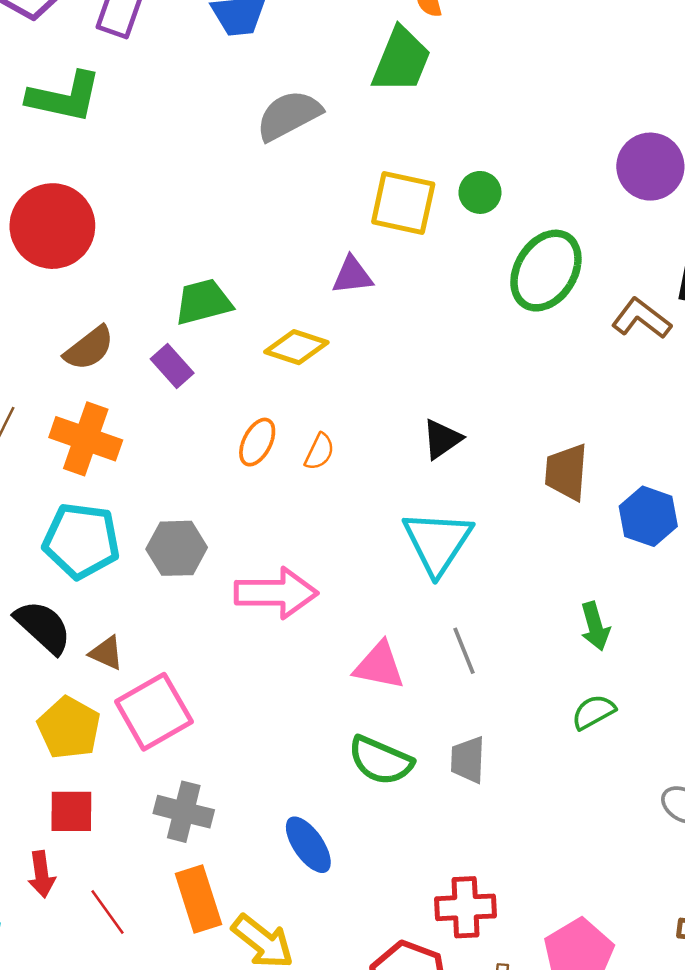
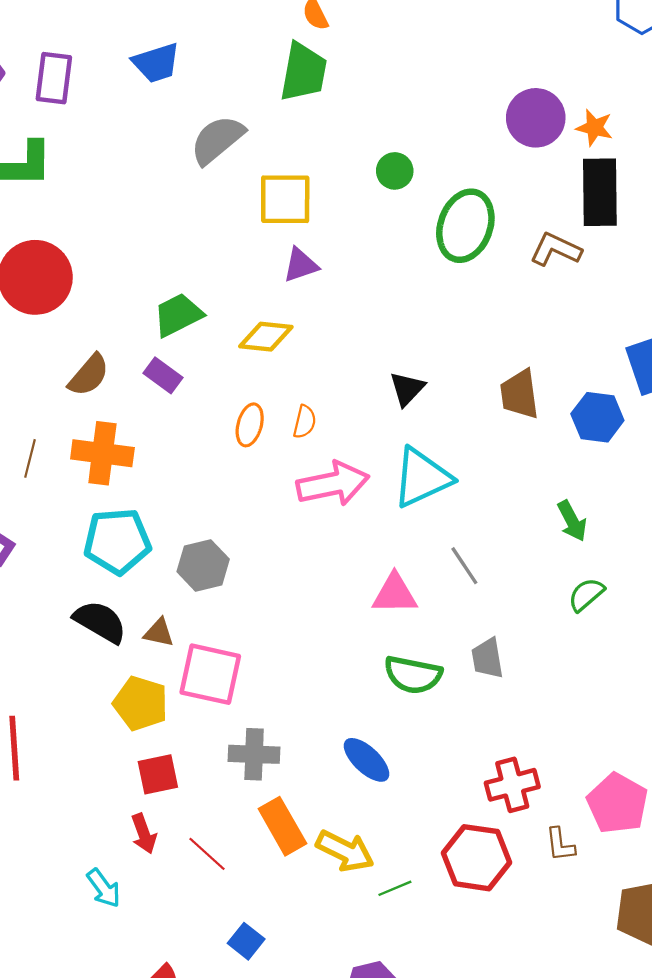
yellow square: (403, 203) -> (285, 199), moved
cyan triangle: (437, 542) -> (422, 478), turned 44
gray hexagon: (177, 548) -> (203, 565), moved
pink arrow: (276, 593) -> (333, 484), moved
pink square: (154, 712) -> (210, 674), turned -36

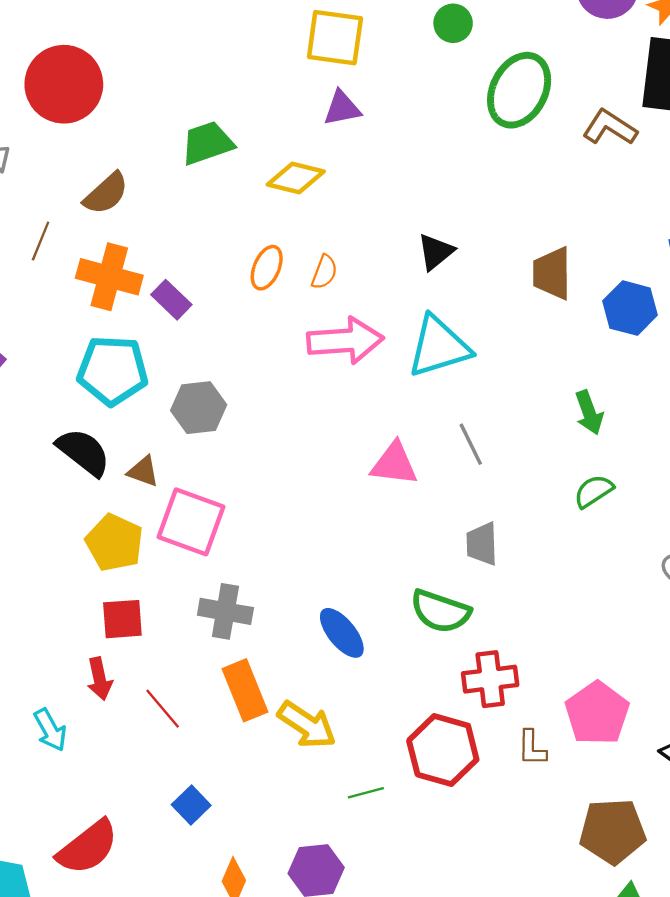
purple rectangle: (163, 375) -> (171, 300), moved
brown line: (30, 458) -> (41, 241), moved
green semicircle: (413, 675) -> (440, 611), moved
green line: (395, 888) -> (366, 793), moved

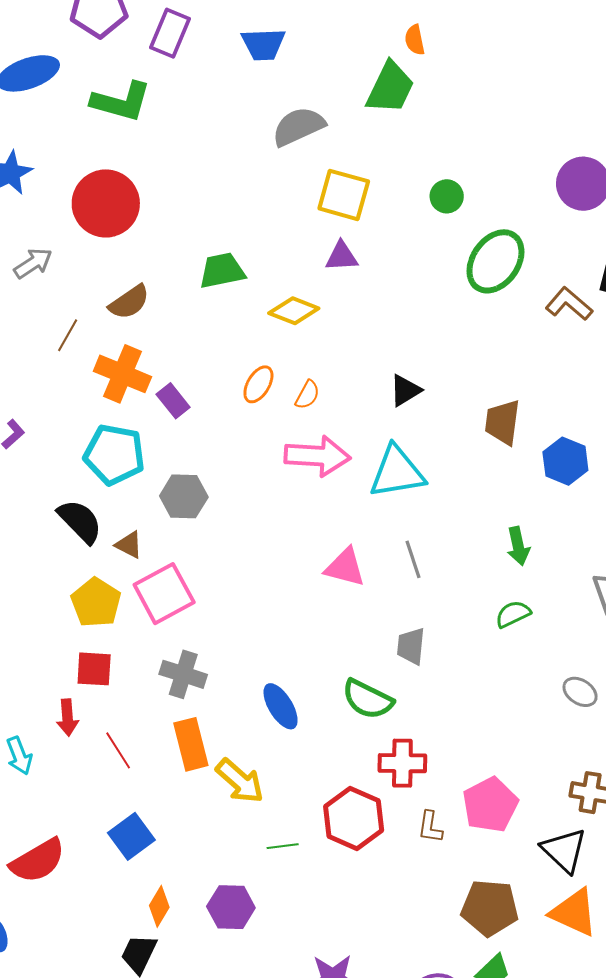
pink square: (191, 522) -> (164, 594), turned 34
blue square: (191, 805) -> (131, 836), size x1.4

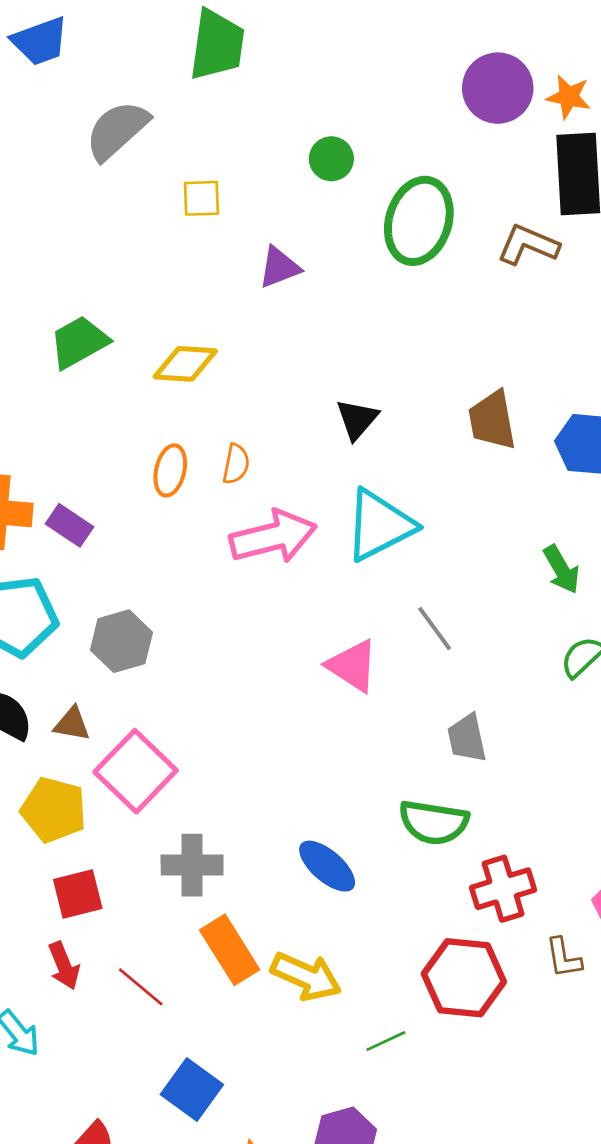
yellow square: (344, 195) -> (201, 198), size x0.6
purple triangle: (342, 256) -> (279, 267), moved
pink triangle: (345, 567) -> (352, 666), turned 36

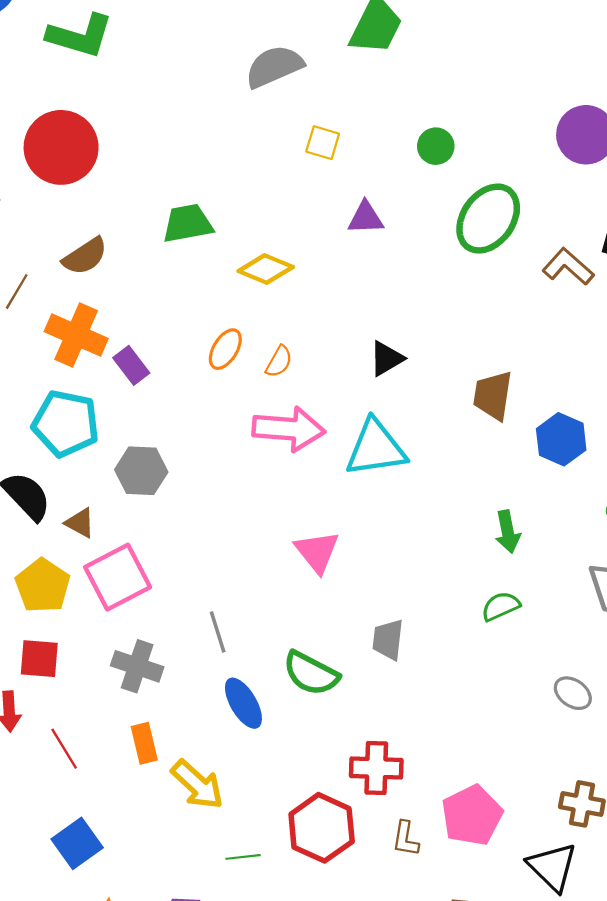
gray line: (435, 628) -> (218, 632), moved
green semicircle: (434, 822) -> (311, 673), moved
orange rectangle: (230, 950) -> (144, 743), size x0.7

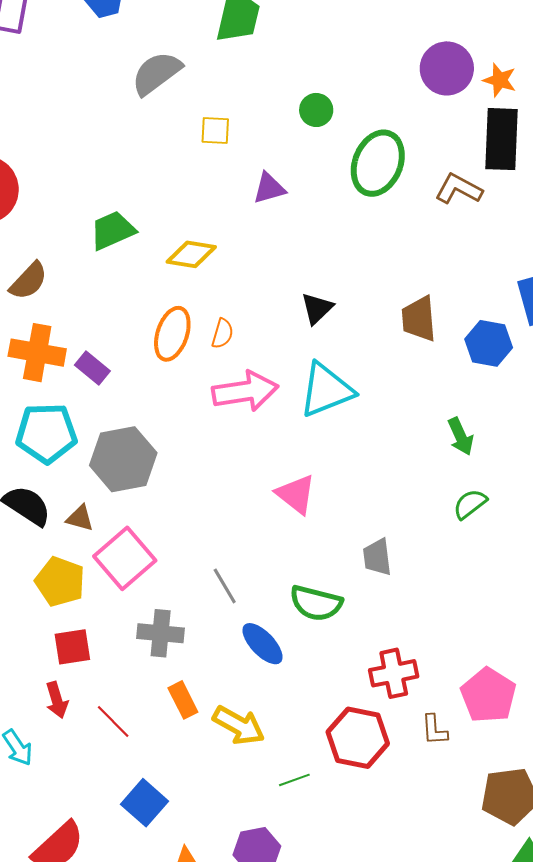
orange ellipse: (225, 349) -> (172, 334), size x1.4
gray hexagon: (141, 471) -> (123, 459), size x1.4

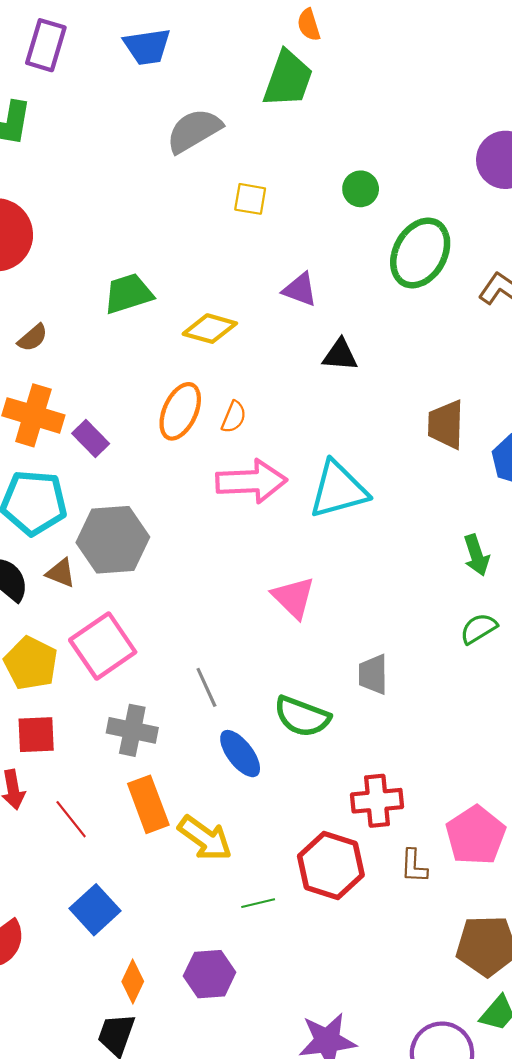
purple triangle: (269, 188) -> (300, 290), moved, turned 30
brown semicircle: (29, 281) -> (33, 338), size x0.7
black triangle: (317, 308) -> (340, 355), moved, turned 42
brown triangle: (80, 518) -> (61, 573), moved
orange rectangle: (183, 700) -> (148, 804), size x1.4

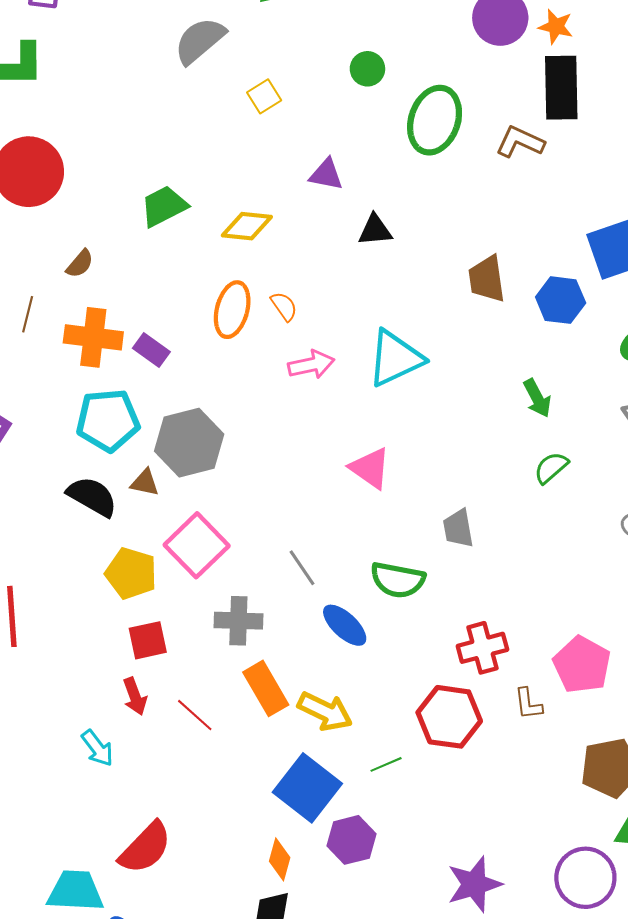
yellow square: (250, 199) -> (264, 96), turned -32
orange semicircle: (234, 417) -> (284, 306), turned -48
pink arrow: (251, 481) -> (311, 365), size x0.7
blue square: (95, 910) -> (307, 788), moved, size x1.4

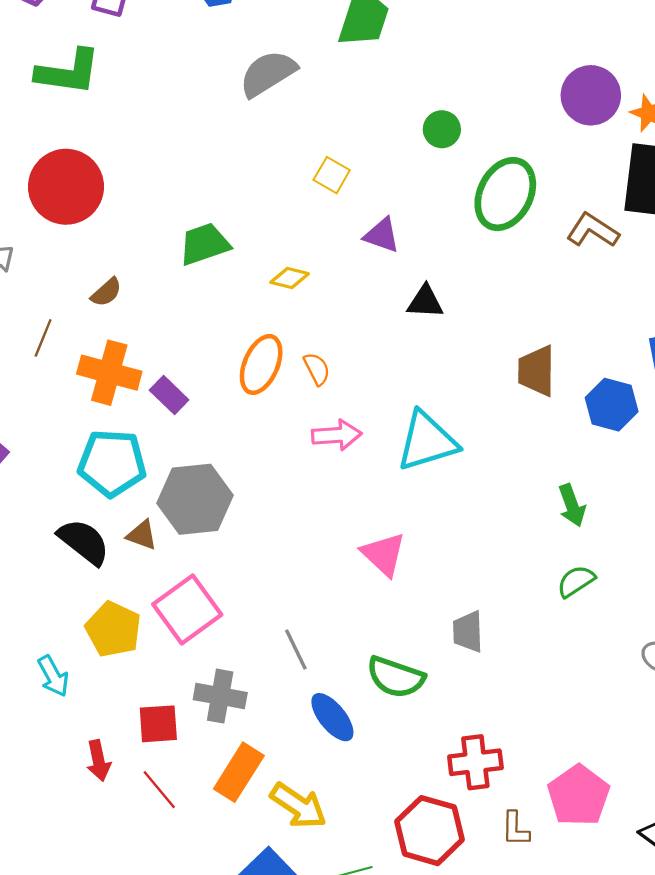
yellow square: (264, 96) -> (332, 175), moved, turned -36
yellow diamond: (247, 226) -> (290, 278), size x0.7
red square: (148, 640) -> (158, 724), moved
orange rectangle: (266, 688) -> (239, 772), turned 54
cyan arrow: (97, 748) -> (53, 676), moved

